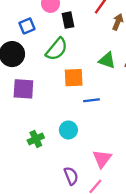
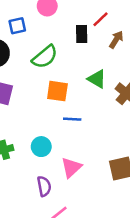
black rectangle: (68, 20) -> (82, 34), moved
pink triangle: (102, 159) -> (71, 167), moved
purple semicircle: (71, 176) -> (44, 186), moved

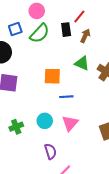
brown arrow: (116, 40) -> (85, 36), moved
green semicircle: (45, 57) -> (40, 33), moved
pink triangle: (71, 167) -> (70, 123), moved

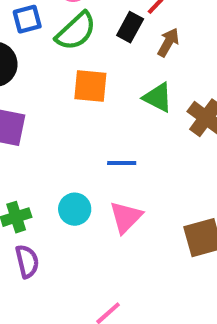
black rectangle: (66, 30) -> (130, 27), turned 32
orange square: (52, 76) -> (90, 86), moved
purple semicircle: (51, 151) -> (27, 261), moved

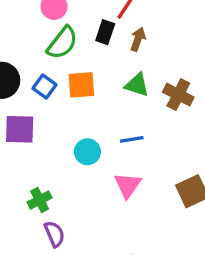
blue square: (27, 19) -> (44, 87), moved, turned -30
blue line: (122, 163) -> (132, 139), moved
cyan circle: (75, 209) -> (87, 152), moved

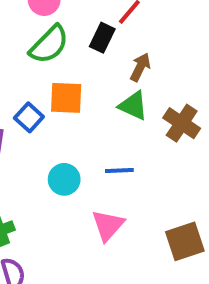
brown arrow: (138, 39) -> (140, 67), moved
blue square: (44, 87) -> (29, 117), moved

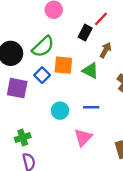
green semicircle: (49, 45) -> (43, 47), moved
green triangle: (133, 106) -> (90, 71), moved

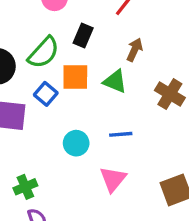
black rectangle: (85, 33) -> (83, 36), moved

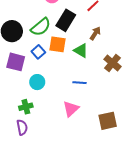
black rectangle: (83, 36) -> (66, 20), size x1.5
cyan circle: (76, 143) -> (37, 82), moved
green cross: (25, 187) -> (26, 107), moved

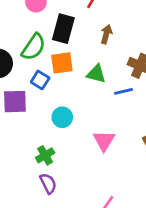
green triangle: (81, 51) -> (96, 74), moved
cyan circle: (37, 82) -> (62, 117), moved
blue line: (80, 83) -> (123, 91), moved

